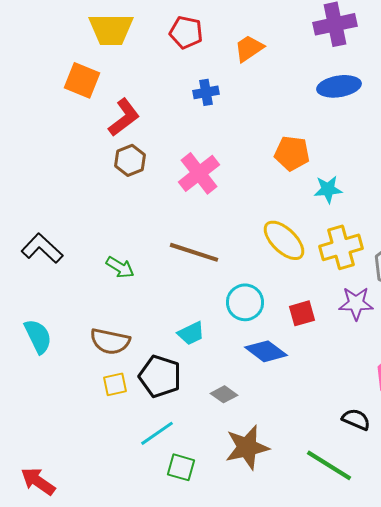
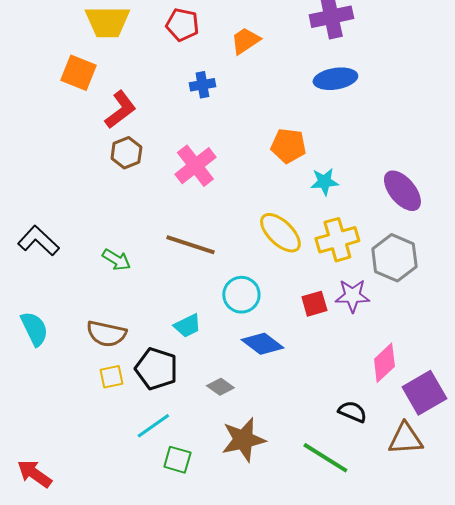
red square: (302, 313) -> (314, 304), moved

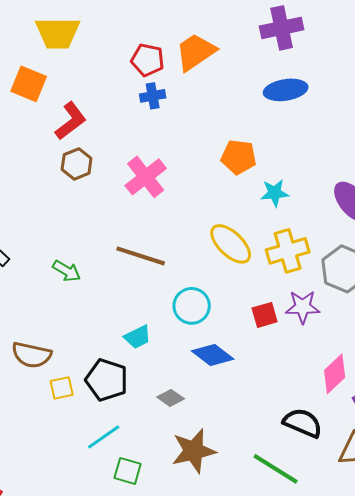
red pentagon: (182, 25) -> (148, 60), moved
orange trapezoid: (245, 41) -> (196, 52), size x1.4
brown semicircle: (106, 334) -> (32, 355), moved
black semicircle: (352, 412) -> (303, 423), size x1.4

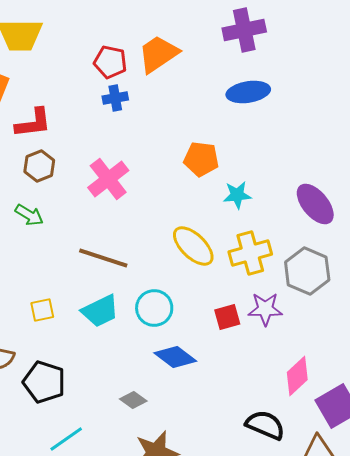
red L-shape: (71, 121) -> (33, 123), turned 30
green arrow: (67, 271) -> (29, 215), moved
cyan trapezoid: (138, 337) -> (100, 311), moved, size x1.4
black pentagon: (107, 380) -> (44, 382), moved
yellow square: (62, 388) -> (42, 310), moved

